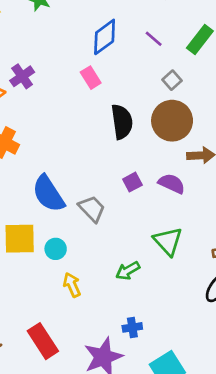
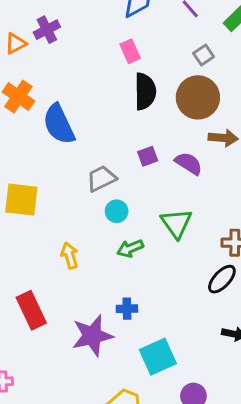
pink rectangle: (91, 78) -> (130, 51), moved
blue semicircle: (48, 194) -> (59, 124), moved
gray trapezoid: (92, 209) -> (101, 178), turned -80
cyan circle: (56, 249) -> (117, 211), moved

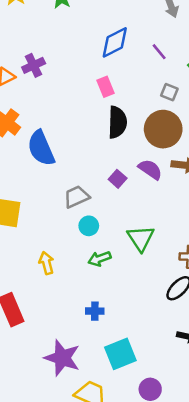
gray square: (204, 55) -> (169, 92), turned -36
purple square: (148, 156) -> (118, 179), turned -30
purple semicircle: (189, 163) -> (150, 169), moved
purple star: (92, 336) -> (62, 358), moved, turned 30

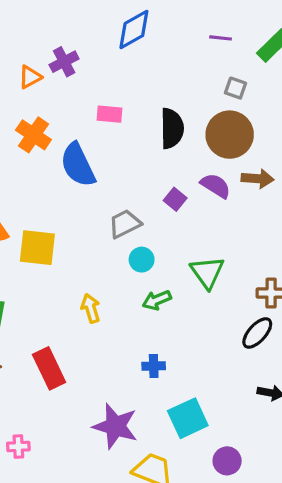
blue diamond: (115, 42) -> (134, 30), moved
purple line: (159, 52) -> (221, 38), turned -42
pink rectangle: (105, 87) -> (110, 114), moved, turned -60

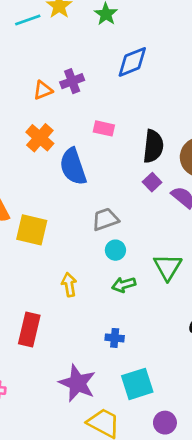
purple square: (175, 199) -> (152, 182), moved
red rectangle: (49, 368) -> (29, 329), turned 32

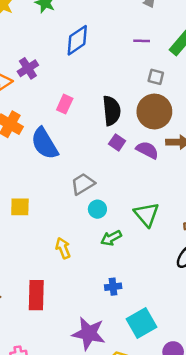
pink rectangle: (104, 128) -> (65, 104), turned -66
yellow square: (32, 230) -> (20, 207), size x0.7

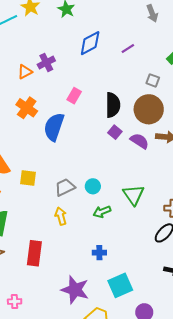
purple line: (142, 41) -> (128, 48), moved, turned -40
blue semicircle: (45, 143) -> (54, 127), turned 44
gray trapezoid: (83, 184) -> (65, 187), moved

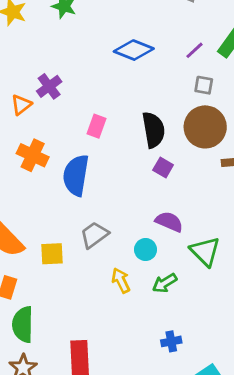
blue diamond: (90, 43) -> (134, 50), moved, turned 60
purple line: (128, 48) -> (195, 50), moved
purple semicircle: (140, 141) -> (169, 222), moved
gray trapezoid: (65, 187) -> (94, 235), moved
yellow arrow: (61, 216) -> (121, 280), moved

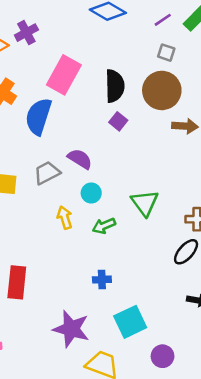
pink rectangle: (97, 126) -> (64, 75), size x1.8
purple semicircle: (169, 222) -> (80, 159), moved

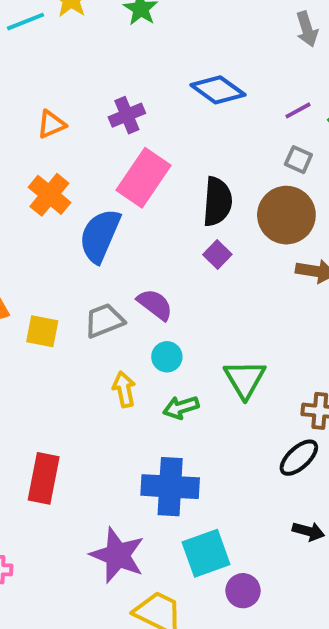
purple cross: (26, 33) -> (127, 115), moved
blue cross: (102, 280) -> (170, 487), size x2.0
purple circle: (163, 356) -> (243, 591), moved

